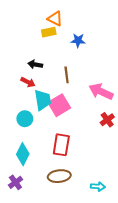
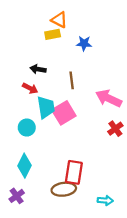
red rectangle: (61, 145) -> (74, 172), moved

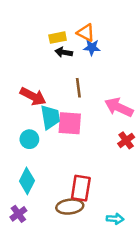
orange triangle: (59, 20) -> (86, 33), moved
black arrow: (38, 69) -> (64, 52), moved
red arrow: (30, 88) -> (33, 96), size x1.5
pink square: (64, 113) -> (70, 123), turned 35

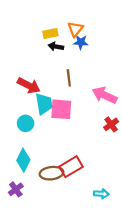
orange triangle: (86, 33) -> (75, 29), turned 42
red rectangle: (81, 188) -> (71, 167), turned 50
brown ellipse: (70, 207) -> (52, 173), moved

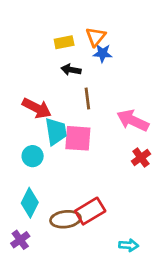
black arrow: (56, 46) -> (71, 70), moved

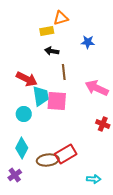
orange triangle: (96, 37) -> (61, 18), moved, turned 35
blue star: (103, 53) -> (88, 42), moved
red cross: (141, 158) -> (103, 124), moved, turned -32

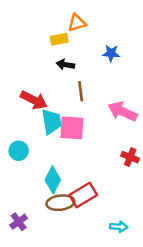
cyan circle: (24, 114) -> (19, 151), moved
cyan diamond: (22, 148) -> (53, 180), moved

